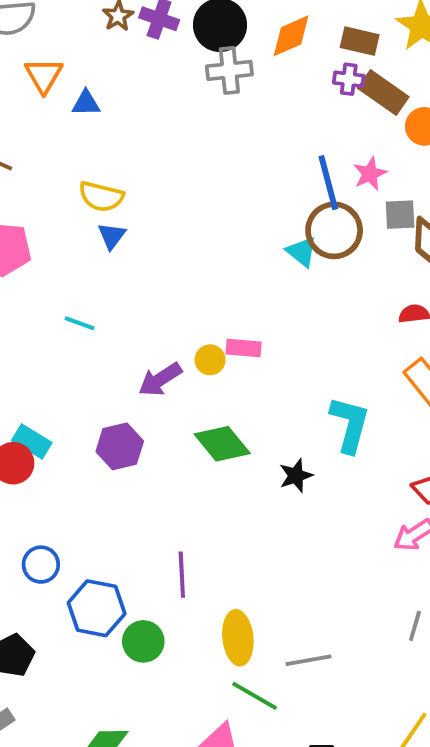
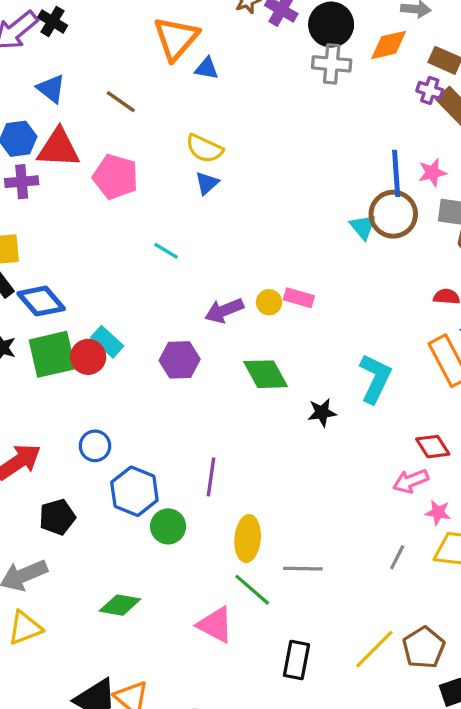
orange triangle: (44, 75) -> (176, 38), size x1.4

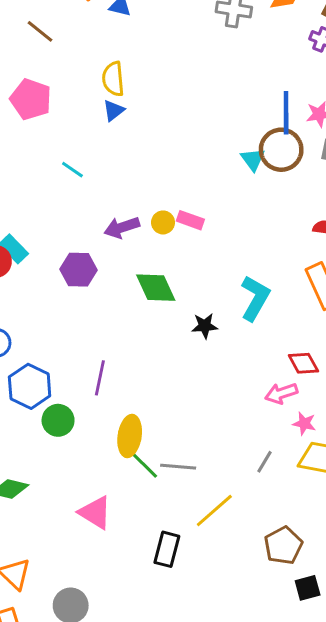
yellow semicircle: (204, 148) -> (113, 79), turned 56
green line: (252, 590) -> (142, 463), moved
yellow line: (374, 649) -> (214, 511), moved

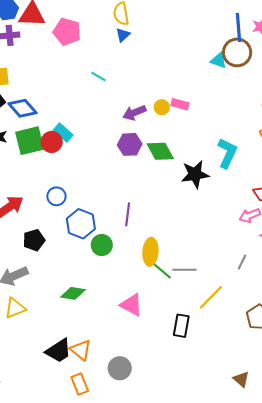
cyan triangle: (253, 159) -> (219, 60), turned -30
purple hexagon: (78, 270) -> (130, 144), moved
black star: (205, 326) -> (195, 174), size x1.6

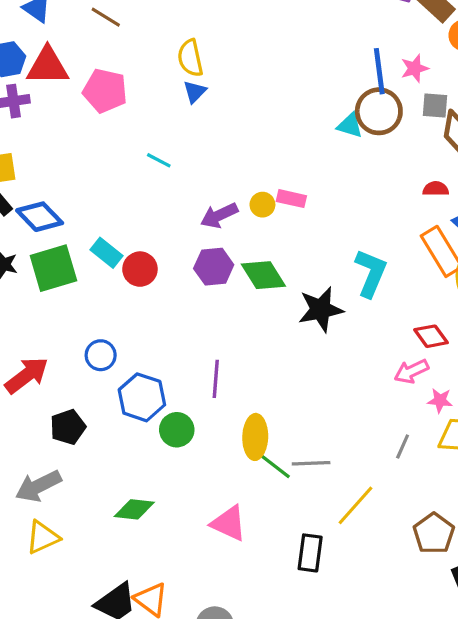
red circle: (52, 142) -> (140, 269), moved

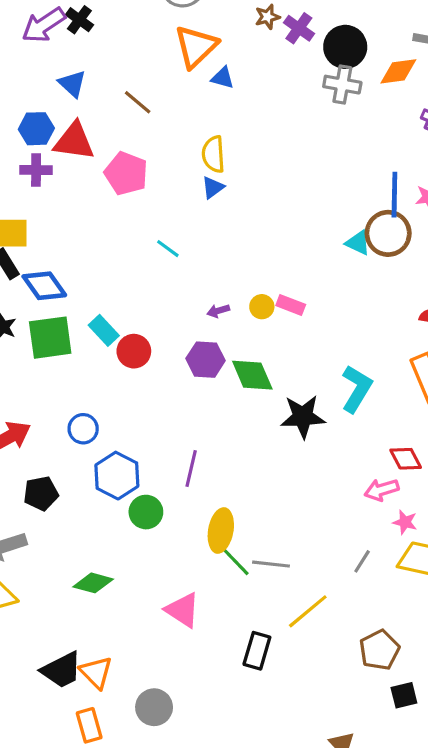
purple arrow: (219, 215) -> (218, 311), size x0.6

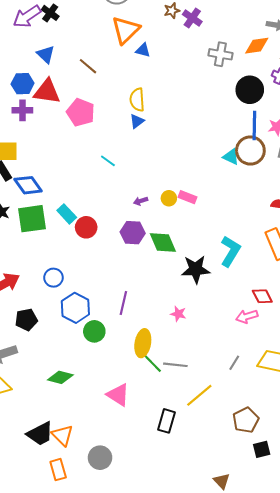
black circle: (345, 47) -> (250, 90), moved
pink star: (405, 522) -> (178, 314), moved

